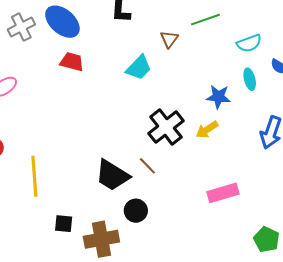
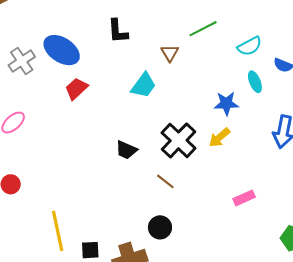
red trapezoid: (72, 62) -> (76, 89), turned -50
black trapezoid: (112, 175) -> (126, 150), moved, size x0.6
yellow line: (34, 176) -> (58, 231), moved
pink rectangle: (223, 193) -> (244, 198), size x0.7

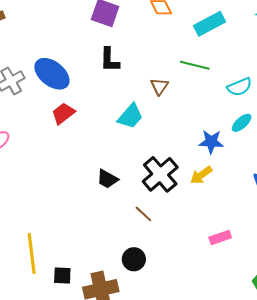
green line: (203, 29) -> (195, 65), turned 36
cyan ellipse: (255, 82) -> (242, 123), turned 65

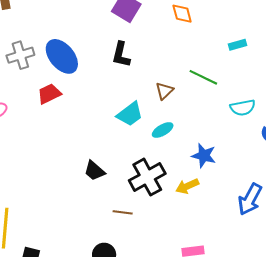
cyan rectangle: (209, 24) -> (238, 45), moved, size x0.6
red trapezoid: (63, 113) -> (49, 94), moved
cyan ellipse: (242, 123) -> (163, 130), moved
brown line: (143, 214) -> (123, 212), turned -48

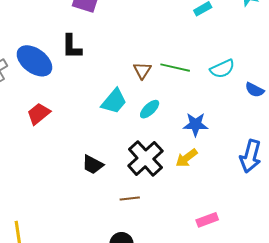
black L-shape: (121, 55) -> (72, 47), moved
green line: (203, 77) -> (175, 68), moved
red trapezoid: (49, 94) -> (39, 114), moved

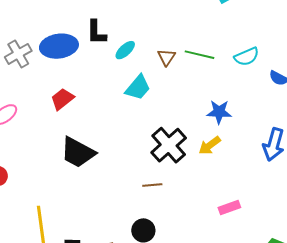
blue ellipse: (34, 61) -> (59, 46), turned -45
cyan ellipse: (150, 109) -> (125, 50), moved
black trapezoid: (93, 165) -> (78, 152), moved, size x1.6

